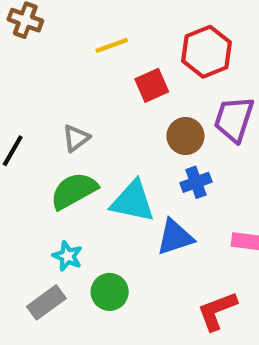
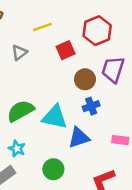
gray triangle: (76, 138) -> (19, 53), moved
green circle: (110, 292) -> (53, 169), moved

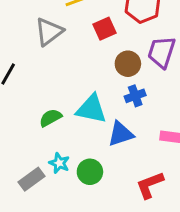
gray triangle: (19, 53) -> (49, 32), size x1.5
green semicircle: (21, 111) -> (50, 118), moved, size x0.7
cyan star: (17, 149) -> (59, 163), moved

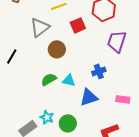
brown circle: (128, 64) -> (57, 49), moved
cyan triangle: (91, 109) -> (69, 80), size x0.6
green semicircle: (50, 118) -> (49, 79), moved

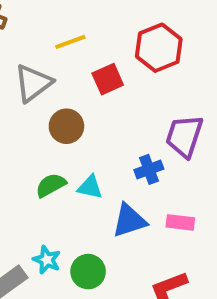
purple trapezoid: (117, 41) -> (184, 136), moved
pink rectangle: (123, 99) -> (180, 222), moved

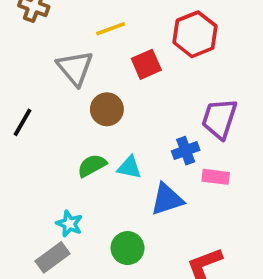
gray triangle: (33, 83) -> (75, 68), turned -33
pink rectangle: (180, 222) -> (216, 177), moved
cyan star: (47, 260) -> (69, 224), moved

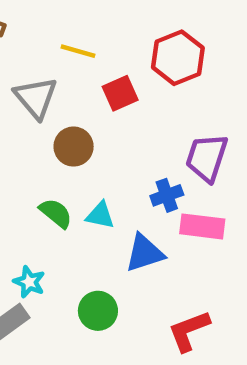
yellow line: (111, 29) -> (78, 51), turned 36
green semicircle: (92, 166) -> (56, 213), turned 68
pink rectangle: (216, 177) -> (202, 226), size x1.4

